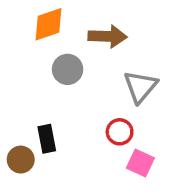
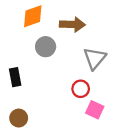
black rectangle: (47, 139) -> (15, 77), moved
brown circle: (21, 160) -> (19, 118), moved

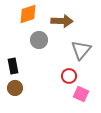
brown circle: (19, 118) -> (15, 88), moved

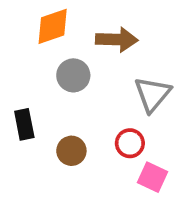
brown circle: (15, 88) -> (71, 151), moved

